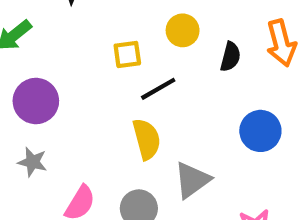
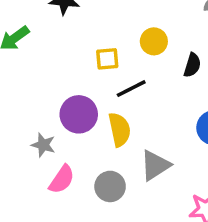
purple circle: (36, 101) -> (79, 114), moved
gray star: (32, 162) -> (43, 145), moved

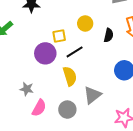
purple circle: (79, 114) -> (45, 53), moved

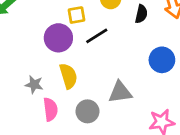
yellow semicircle: (70, 76) -> (68, 76), moved
gray triangle: (92, 95) -> (120, 92), turned 30
pink semicircle: (39, 108) -> (50, 109), turned -36

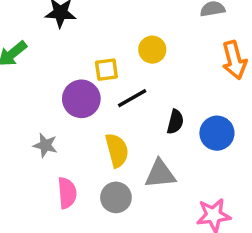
black semicircle: (141, 14) -> (175, 122), moved
yellow semicircle: (68, 76) -> (117, 150), moved
gray star: (34, 85) -> (45, 145), moved

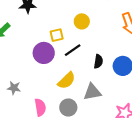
gray star: (45, 145) -> (14, 88), moved
yellow semicircle: (117, 150) -> (67, 81), turned 66

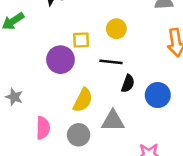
black line: (73, 50) -> (111, 62), moved, turned 30
yellow semicircle: (67, 81) -> (83, 100), turned -30

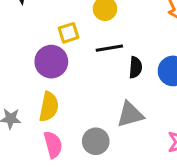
yellow semicircle: (83, 100) -> (49, 107), moved

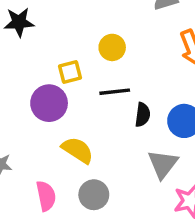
yellow semicircle: (49, 107) -> (78, 150), moved, turned -72
gray triangle: (130, 114) -> (163, 164), moved, turned -40

